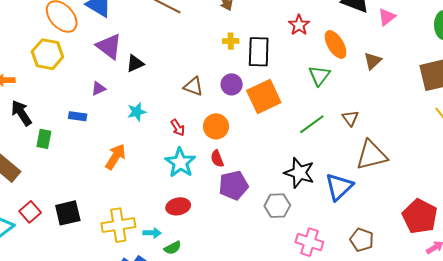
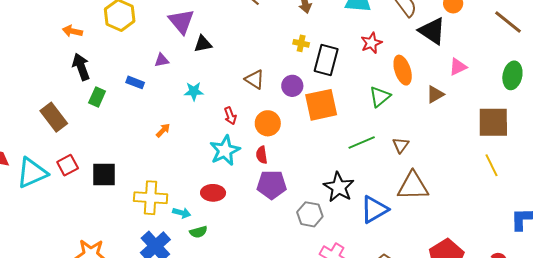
pink triangle: (387, 17) -> (458, 67), moved
orange arrow: (116, 157) -> (163, 130), size x0.6

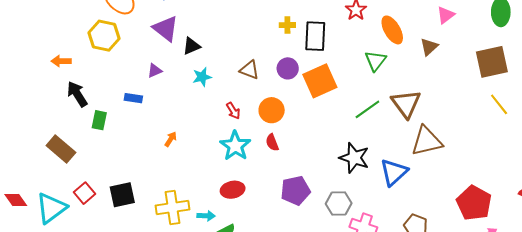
cyan star: (194, 91) -> (202, 77), moved
brown triangle: (401, 145) -> (406, 104), size x1.8
purple pentagon: (272, 185) -> (295, 191), moved
gray hexagon: (310, 214) -> (339, 203), moved

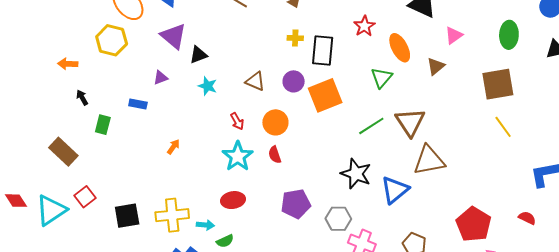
cyan star: (202, 77) -> (208, 86), turned 30
black arrow: (77, 94) -> (82, 98), size x0.6
black square: (122, 195) -> (127, 216), moved

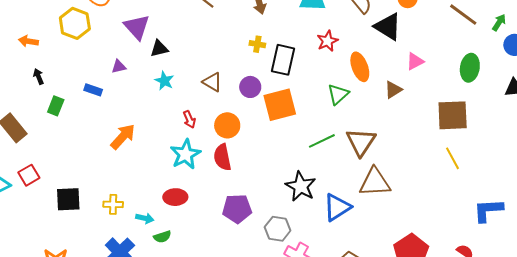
orange arrow: (173, 147) -> (123, 137), size x1.8
red semicircle: (275, 155) -> (222, 157), size x1.5
yellow cross: (172, 215) -> (113, 204), size x0.6

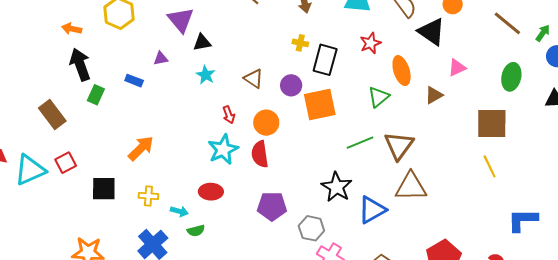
black arrow: (38, 76) -> (80, 64), size x2.0
orange arrow: (123, 137) -> (141, 148), moved

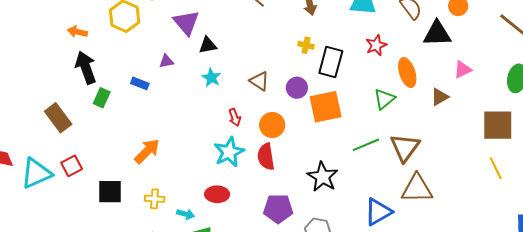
black triangle: (432, 32) -> (437, 34), turned -36
black star: (337, 187) -> (323, 177), moved

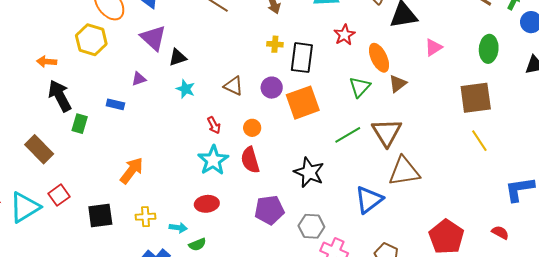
brown triangle: (440, 97) -> (398, 84), moved
orange circle: (272, 125) -> (252, 128), size x0.7

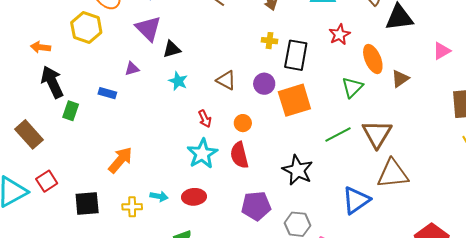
pink triangle: (433, 47) -> (442, 51), moved
brown triangle: (398, 84) -> (400, 79), moved
cyan arrow: (178, 228) -> (159, 196), moved

